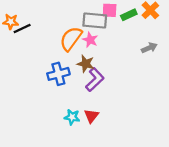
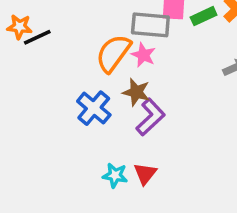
blue cross: (58, 74) -> (94, 108), turned -35

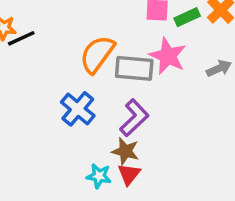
gray rectangle: (150, 25) -> (134, 68), moved
pink star: (143, 55) -> (168, 56), moved, size x1.5
brown star: (136, 92) -> (125, 151), moved

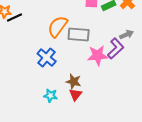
pink star: (168, 56) -> (98, 56), moved, turned -30
purple L-shape: (134, 118) -> (116, 49), moved
cyan star: (99, 176) -> (51, 96), moved

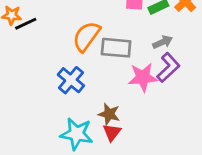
gray arrow: (127, 35) -> (163, 42), moved
cyan star: (51, 96) -> (77, 134), size x1.6

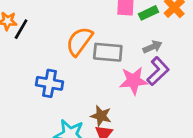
black line: (26, 24) -> (21, 29), turned -35
blue cross: (71, 80) -> (50, 83), moved, turned -30

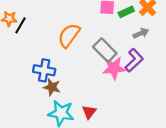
gray arrow: (153, 47) -> (141, 33), moved
gray rectangle: (108, 52) -> (105, 50), moved, turned 40
brown star: (101, 116) -> (52, 87), moved

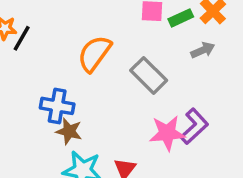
purple L-shape: (134, 60) -> (194, 126), moved
pink star: (114, 68) -> (167, 133), moved

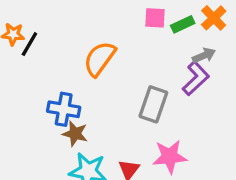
gray rectangle: (149, 75) -> (153, 104), moved, turned 64
purple L-shape: (194, 126) -> (196, 78), moved
pink star: (167, 133) -> (170, 157), moved

